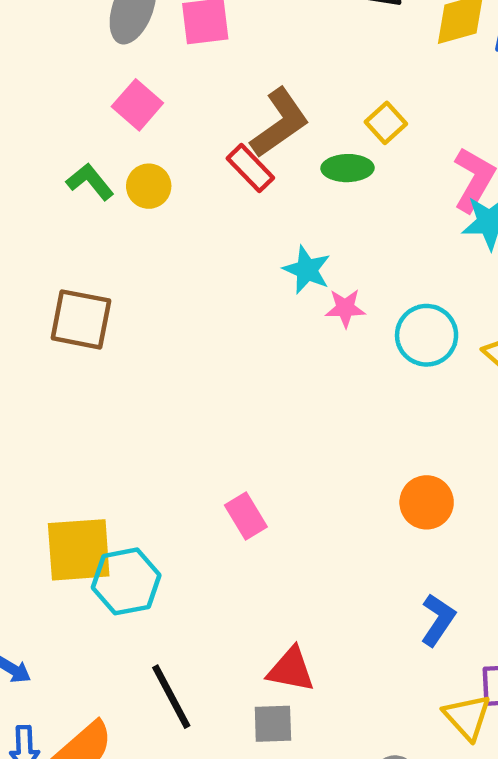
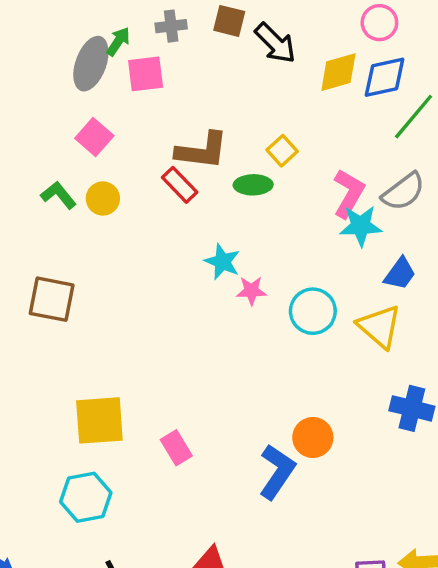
brown L-shape: (280, 123) -> (202, 151), turned 42
yellow square: (79, 550) -> (99, 420), moved
blue L-shape: (438, 620) -> (277, 472), moved, size x1.4

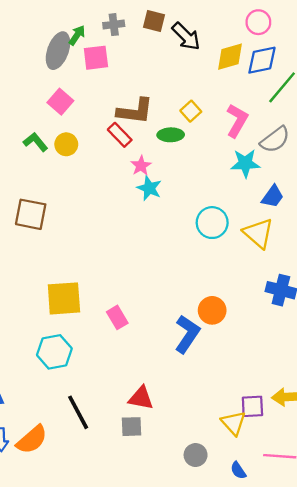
pink L-shape: (349, 193) -> (237, 121), moved
pink star: (251, 291) -> (141, 166), moved, turned -30

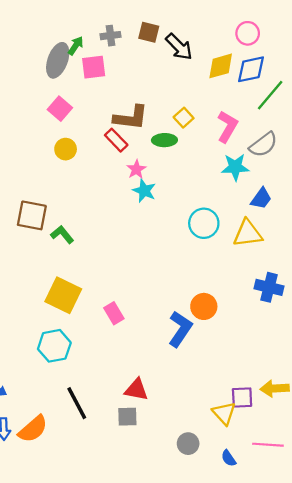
green L-shape: (35, 142) -> (62, 235), moved
yellow triangle: (258, 233) -> (248, 233), turned -48
yellow square: (64, 298) -> (63, 295), turned 30

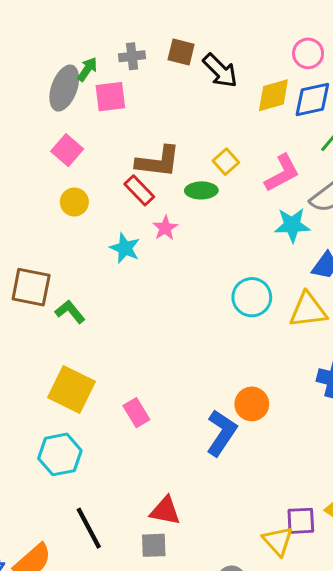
pink L-shape: (227, 127) -> (282, 173), turned 32
cyan star: (144, 191) -> (125, 248), moved

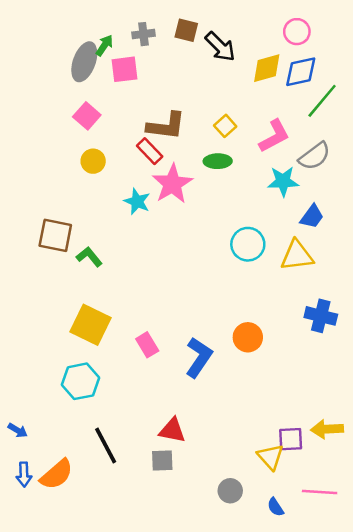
green ellipse: (201, 190) -> (218, 161), moved
pink star: (165, 228) -> (172, 184), size x1.8
blue L-shape: (221, 433) -> (199, 357), moved

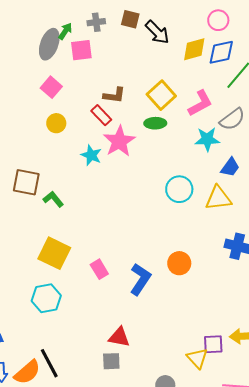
brown L-shape: (166, 126) -> (114, 95), size x0.7
yellow square: (225, 126) -> (161, 95), size x1.6
black line: (106, 445) -> (49, 363), moved

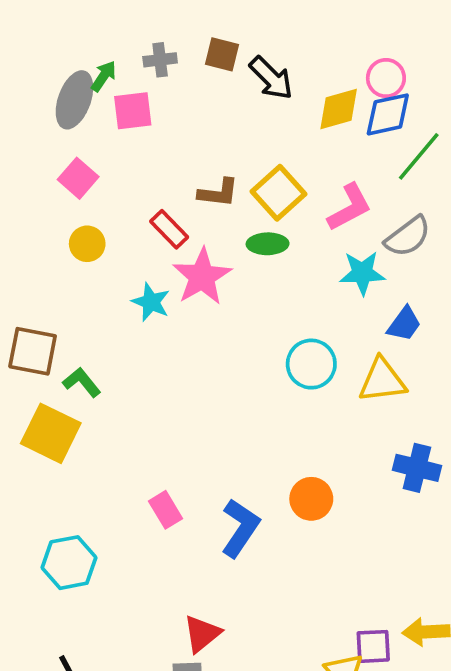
pink circle: (218, 20) -> (386, 78), moved
brown L-shape: (114, 95) -> (218, 193), moved
yellow square: (54, 253) -> (51, 433), moved
red triangle: (119, 337) -> (202, 634), turned -50

